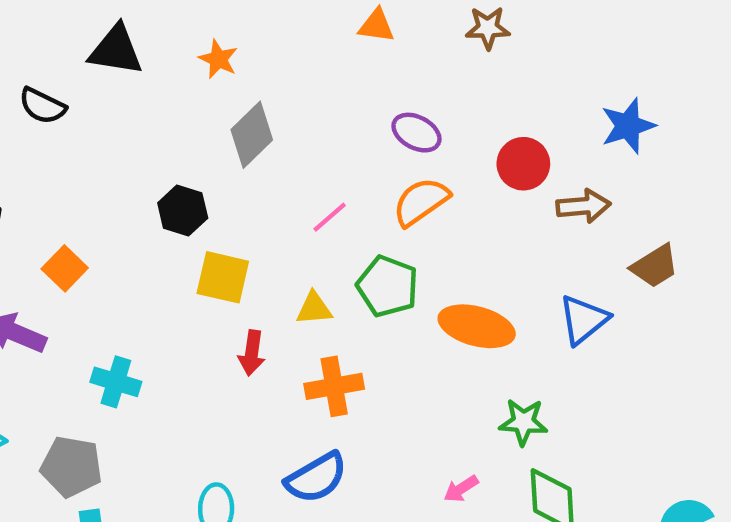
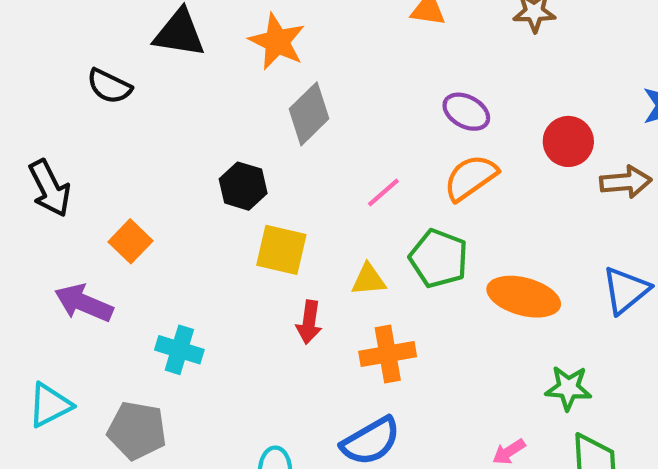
orange star: (218, 59) -> (277, 42), size x1.5

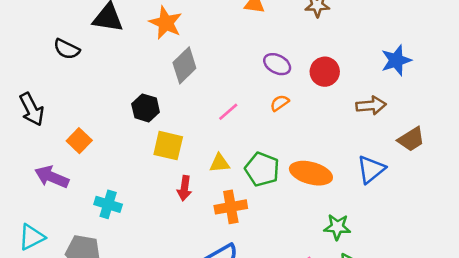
red circle: (568, 141) -> (325, 72), moved
orange semicircle: (471, 178) -> (280, 103), size x0.6
green pentagon: (439, 258) -> (262, 169), moved

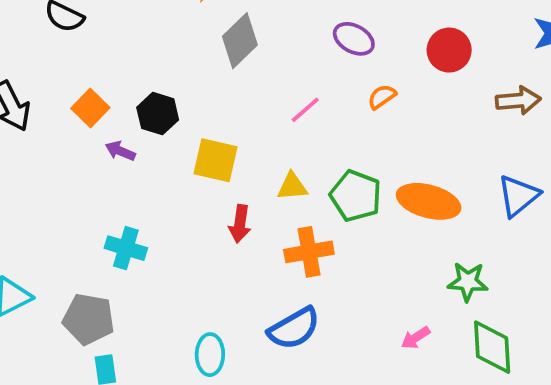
purple ellipse: (277, 64) -> (354, 39), moved
black hexagon: (146, 108) -> (158, 114), moved
orange square: (79, 141) -> (90, 108), moved
purple arrow: (52, 177) -> (120, 151), moved, size x0.6

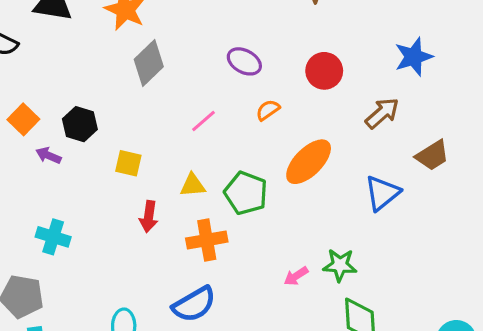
brown arrow: (518, 100) -> (382, 113), turned -36
yellow square: (216, 160) -> (128, 163), size x0.7
orange ellipse: (429, 201) -> (309, 162), moved, turned -60
pink arrow: (415, 338) -> (296, 276), moved

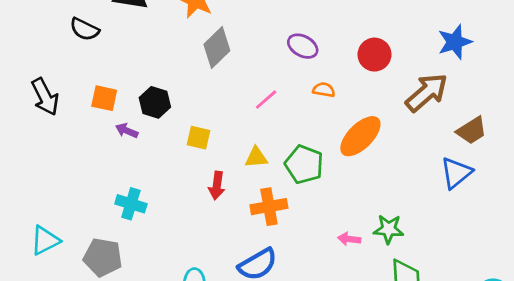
orange semicircle: (268, 110) -> (324, 90), turned 45
brown arrow: (382, 113) -> (427, 93), size x1.4
orange square: (23, 119) -> (104, 98), turned -32
blue triangle: (382, 193) -> (456, 173), moved
pink arrow: (296, 276) -> (349, 239), turned 40

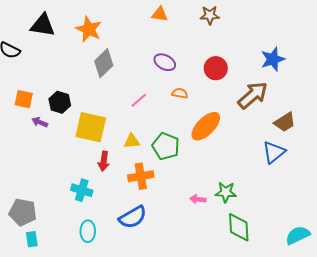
yellow square: (199, 138) -> (91, 127), size x1.8
cyan cross: (131, 204) -> (82, 190), moved

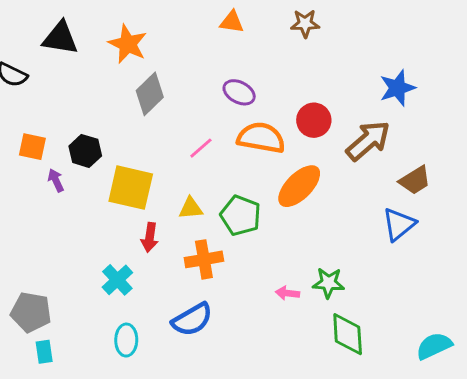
red circle: (216, 68) -> (314, 120), moved
orange semicircle: (180, 93) -> (261, 138), size x2.0
purple arrow: (40, 122) -> (56, 180), turned 42
cyan cross: (82, 190) -> (117, 280), turned 30

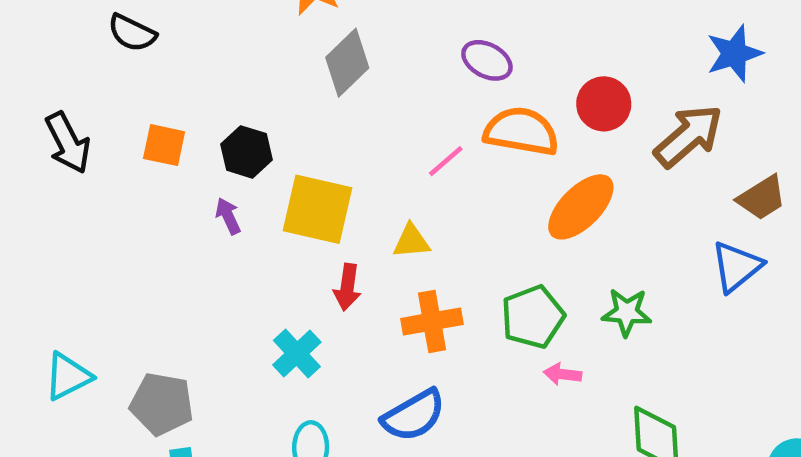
pink line: (201, 148) -> (446, 161), moved
purple arrow: (56, 180) -> (228, 216), moved
green pentagon: (241, 215) -> (533, 317), moved, turned 30
green star: (328, 283) -> (627, 312), moved

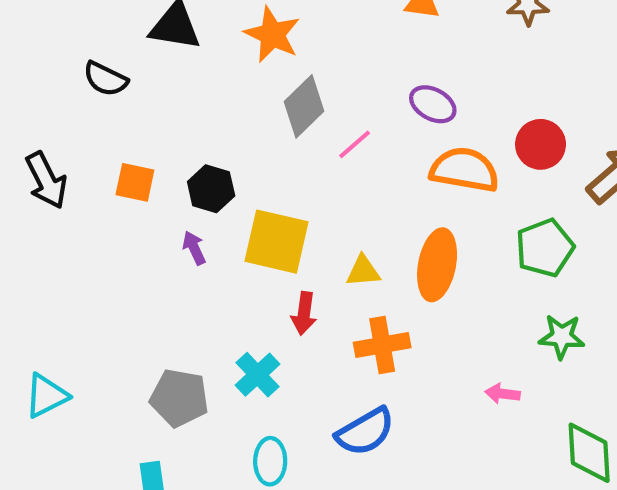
pink line: (446, 161) -> (355, 144), moved
orange ellipse: (581, 207) -> (437, 265), moved, turned -34
green pentagon: (533, 317) -> (545, 248), moved
gray pentagon: (162, 404) -> (179, 398), moved

